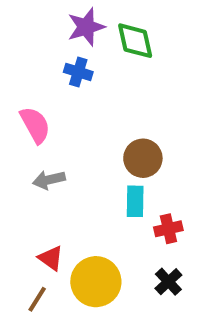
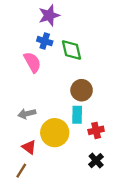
green diamond: (135, 41) -> (71, 50), moved
pink semicircle: (35, 125) -> (32, 62), moved
gray arrow: (49, 180) -> (27, 114), moved
yellow circle: (96, 282) -> (55, 133), moved

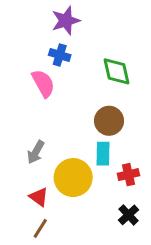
green diamond: (71, 50) -> (116, 71), moved
gray arrow: (27, 114) -> (36, 152), turned -48
brown line: (21, 171) -> (40, 228), moved

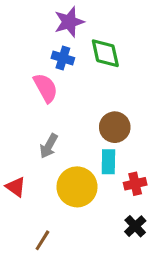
green diamond: (116, 71) -> (105, 53), moved
gray arrow: (36, 152) -> (49, 146), moved
red triangle: (39, 197) -> (16, 187), moved

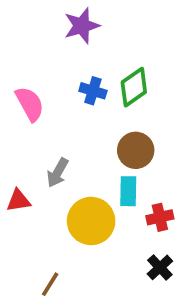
green diamond: (105, 53) -> (134, 87), moved, turned 68
blue cross: (63, 58) -> (93, 91), moved
pink semicircle: (46, 88) -> (30, 104), moved
red triangle: (16, 187) -> (19, 201), moved, turned -45

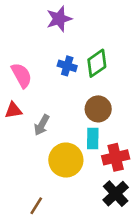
red triangle: (19, 201) -> (13, 110), moved
red cross: (160, 217) -> (116, 157), size x1.4
black cross: (160, 267) -> (116, 194), size x1.4

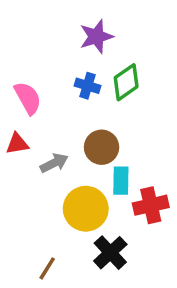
purple star: (59, 19) -> (96, 37), moved
brown circle: (98, 109) -> (102, 147), moved
gray arrow: (42, 125) -> (54, 163), turned -145
black cross: (116, 194) -> (110, 253), moved

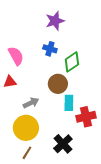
green diamond: (126, 82) -> (72, 62), moved
gray arrow: (54, 163) -> (31, 103), moved
yellow circle: (86, 209) -> (26, 128), moved

